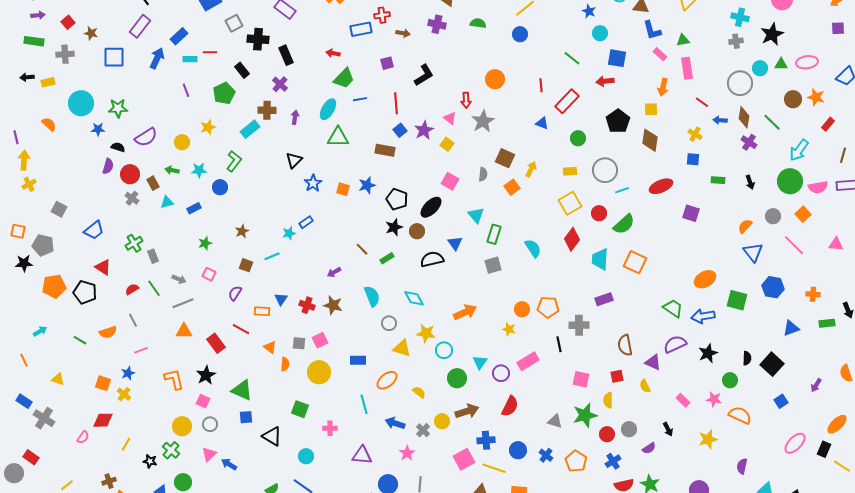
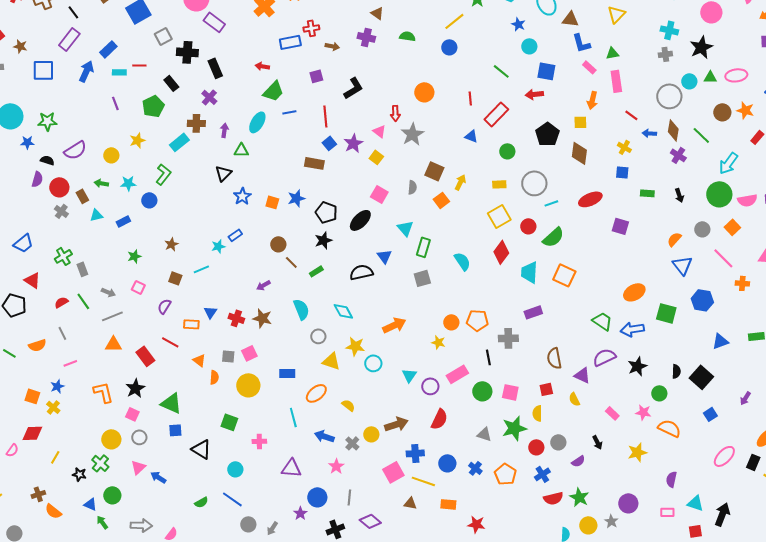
green triangle: (338, 137) -> (241, 150), moved, size x0.7
brown circle: (417, 231) -> (278, 244), moved
orange cross: (813, 294) -> (742, 283), moved
green circle: (457, 378) -> (482, 391), moved

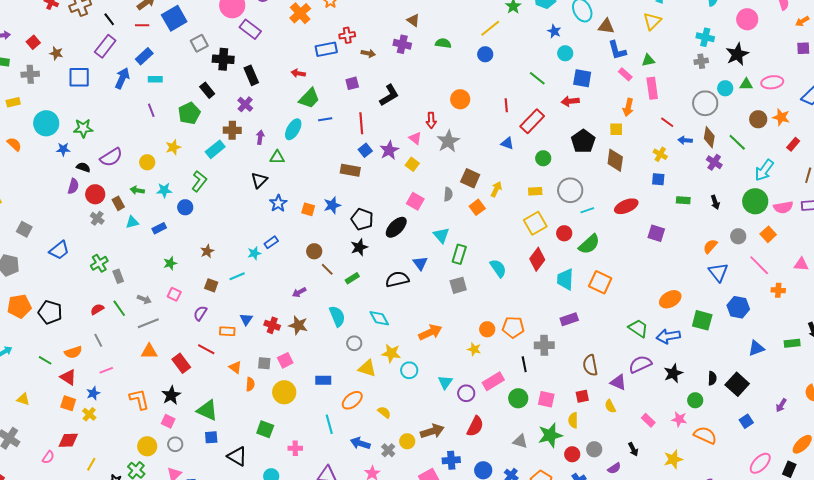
red line: (139, 65) -> (142, 25), moved
red triangle: (32, 280) -> (68, 377), moved

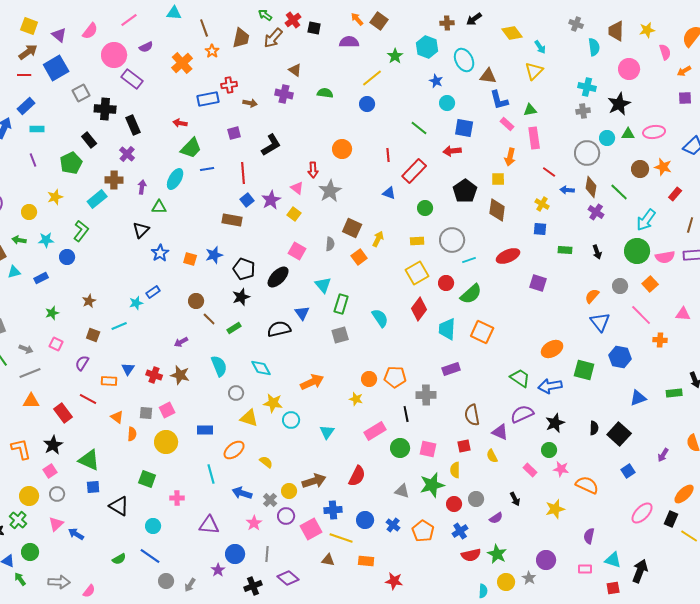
purple circle: (466, 393) -> (286, 516), moved
green circle: (695, 400) -> (549, 450), moved
pink square: (168, 421) -> (50, 471), turned 32

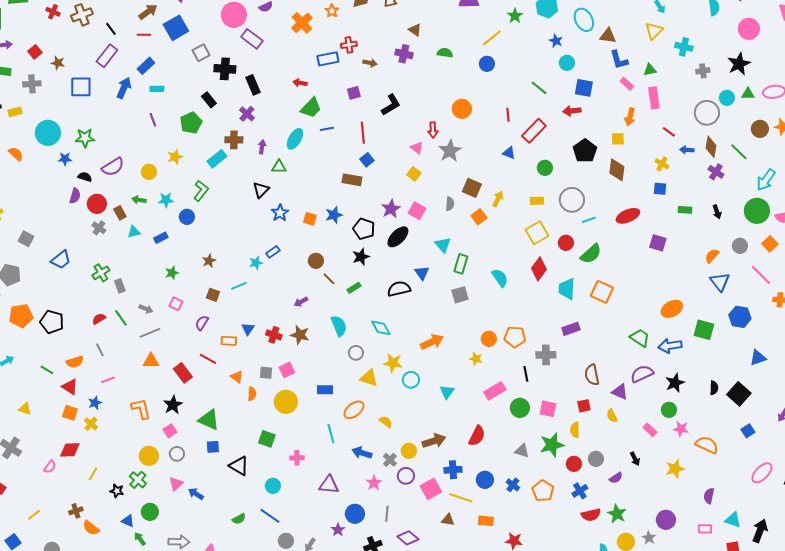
cyan cross: (587, 87) -> (684, 47), moved
purple star: (271, 200) -> (391, 209), moved

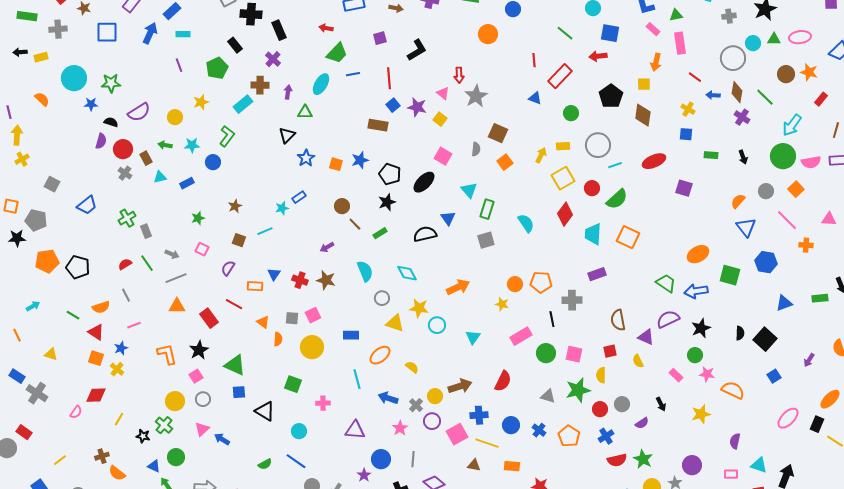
orange circle: (462, 109) -> (488, 34), moved
yellow arrow: (498, 199) -> (541, 155), moved
purple star: (391, 209) -> (417, 107), moved, turned -30

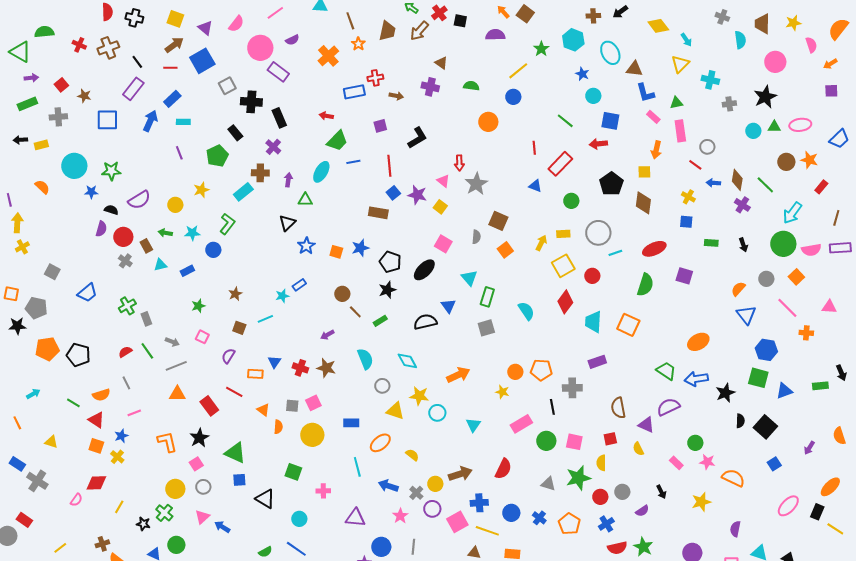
green rectangle: (27, 16) -> (27, 104), turned -30
gray circle: (733, 58) -> (707, 147), moved, size x0.6
green semicircle: (617, 199) -> (645, 285), moved, turned -30
green square: (730, 275) -> (758, 378), moved
black star: (701, 328) -> (725, 393), moved

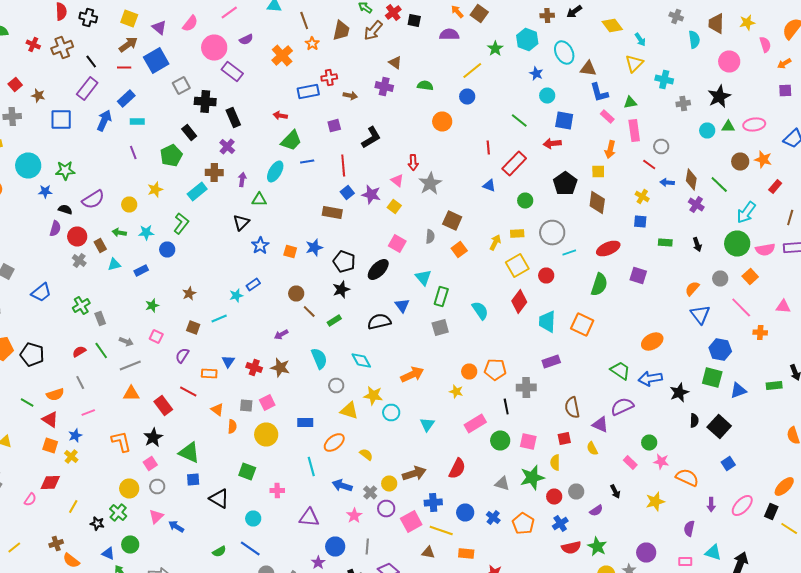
purple arrow: (809, 448) -> (711, 504), moved, turned -32

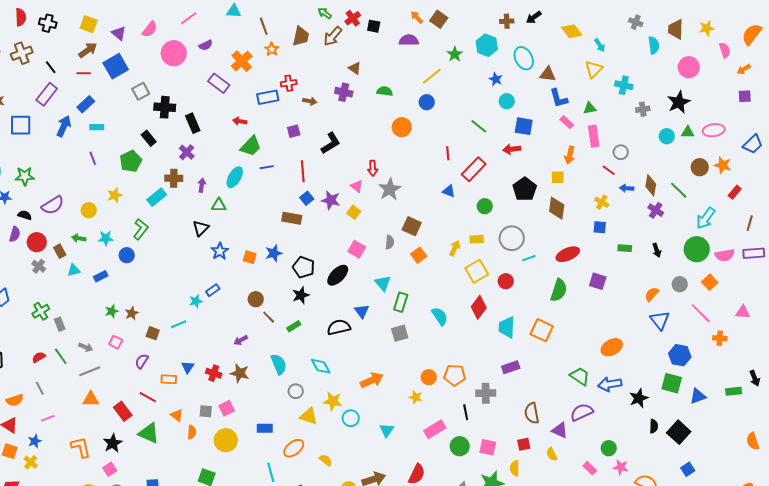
purple rectangle: (232, 72) -> (219, 83), moved
brown star: (189, 294) -> (132, 313), moved
green triangle: (189, 452) -> (149, 433), moved

